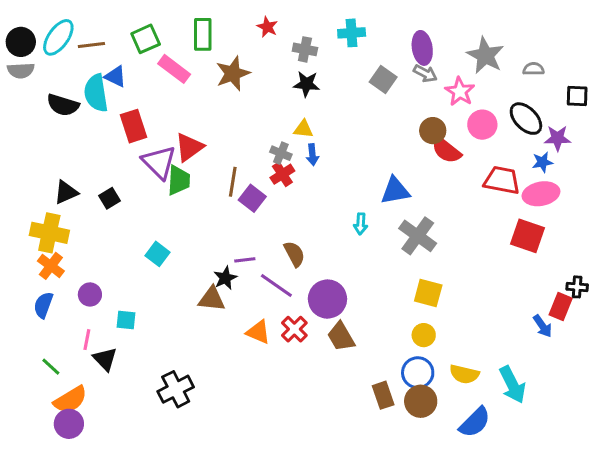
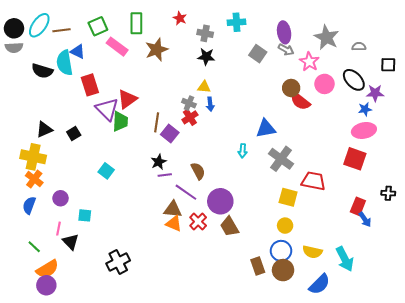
red trapezoid: (502, 180) -> (313, 181), moved
black star: (225, 278) -> (159, 162), moved
brown triangle: (212, 299) -> (173, 209), moved
red rectangle: (561, 307) -> (358, 206), moved

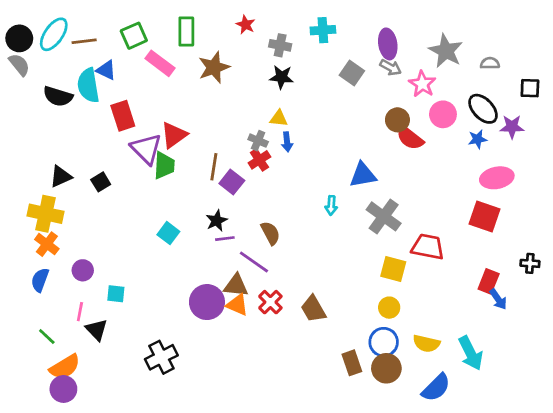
gray semicircle: (14, 48) -> (19, 65), turned -126
blue star: (365, 109) -> (477, 139), moved
cyan square: (106, 171) -> (168, 233), moved
purple circle: (220, 201) -> (207, 302), moved

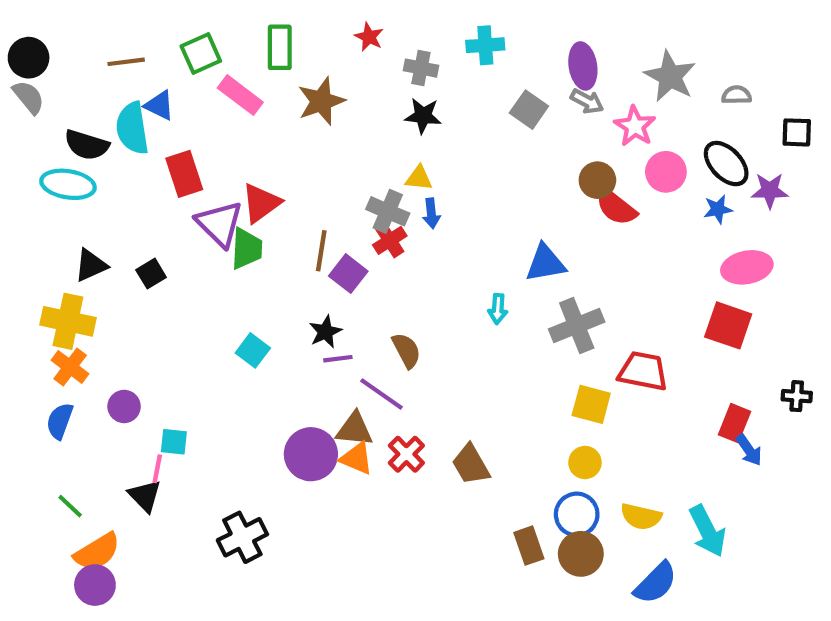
cyan ellipse: (54, 34) -> (68, 184), moved, turned 64
gray cross: (258, 141) -> (388, 211), size x1.4
gray cross: (384, 216) -> (577, 325), turned 32
pink line: (80, 312) -> (157, 469), moved

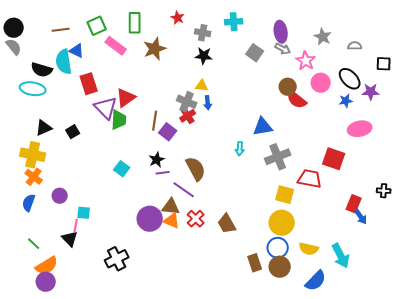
gray star: (670, 76) -> (323, 37), size x0.7
red square: (728, 325) -> (334, 159), moved
brown semicircle: (406, 350) -> (196, 169), size x1.4
yellow circle: (585, 463) -> (282, 223), size x1.6

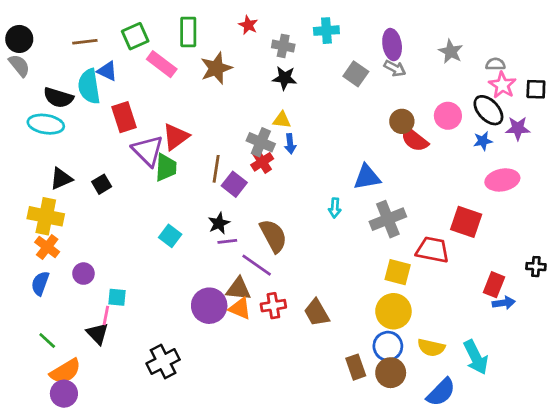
pink star: (306, 61) -> (502, 85), moved
blue arrow: (361, 217) -> (504, 303), turned -63
red cross: (196, 219) -> (273, 306), turned 36

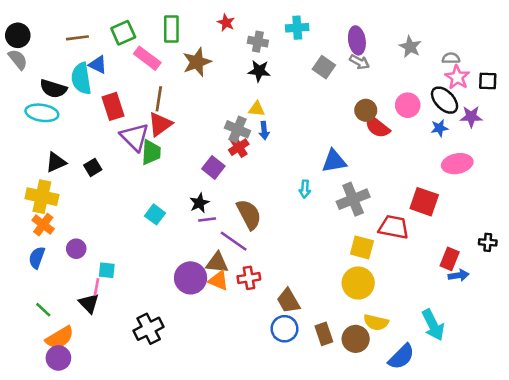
brown line: (216, 169) -> (159, 99), moved
brown trapezoid: (317, 313) -> (288, 301), moved
blue circle: (388, 346) -> (284, 329), moved
yellow semicircle: (431, 348) -> (376, 322), moved

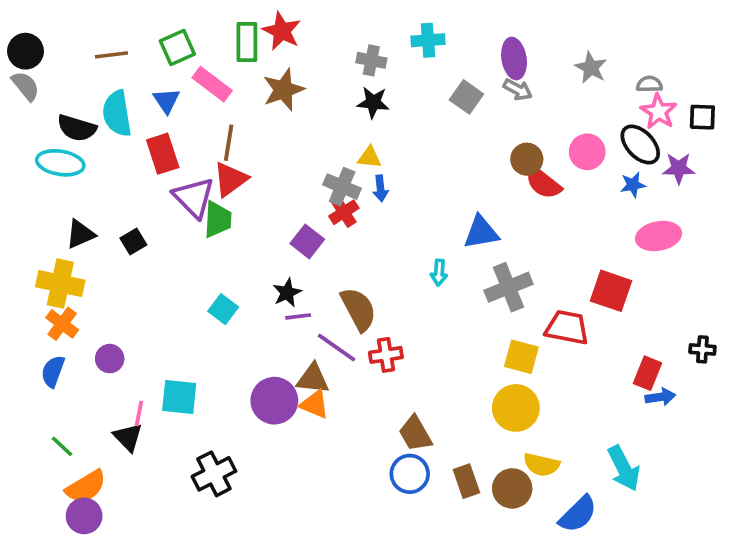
red star: (226, 23) -> (282, 31), moved, size x1.5
blue triangle: (98, 65) -> (166, 101), moved, turned 30
cyan square: (107, 270) -> (179, 397), moved, size x1.5
red cross: (249, 278) -> (386, 355), moved

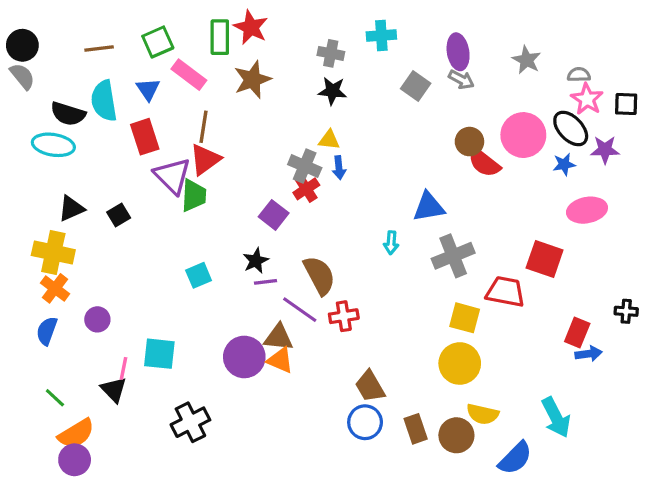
pink circle: (587, 152) -> (523, 135), size x1.4
cyan square: (223, 309) -> (199, 275), turned 30

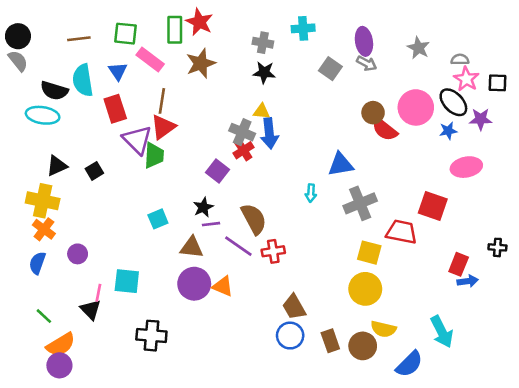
green square: (158, 42) -> (126, 34), turned 30
blue arrow: (339, 168) -> (269, 133), size x1.6
brown triangle: (279, 337) -> (192, 247), moved
black cross: (190, 422) -> (151, 336), turned 32

